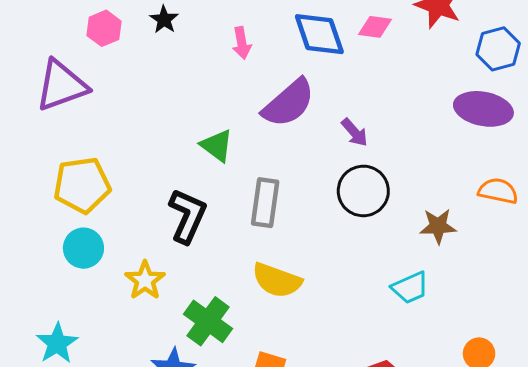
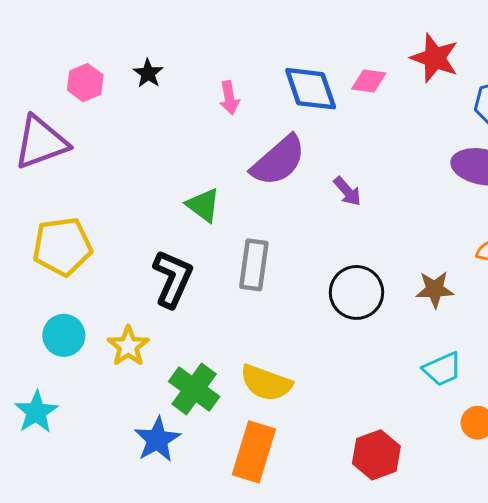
black circle: (363, 191) -> (357, 292), moved
cyan circle: (83, 248) -> (64, 335), moved
yellow semicircle: (277, 280) -> (266, 383), moved
cyan trapezoid: (410, 288) -> (442, 369), moved

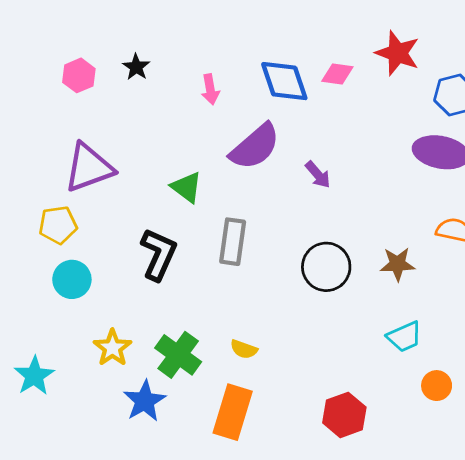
purple triangle: (41, 142) -> (89, 168), moved
yellow pentagon: (62, 246) -> (58, 225), size x0.7
cyan circle: (64, 335) -> (72, 279), moved
yellow star: (128, 346) -> (112, 348), moved
yellow semicircle: (266, 383) -> (244, 349), size x0.6

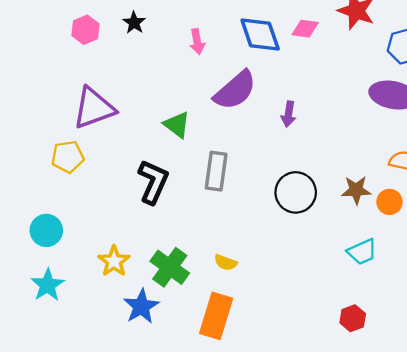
purple arrow: (318, 175) -> (289, 114), turned 50
cyan circle: (72, 279) -> (46, 230), moved
orange circle: (437, 386) -> (389, 202), moved
red hexagon: (344, 415) -> (353, 318), moved, size x0.7

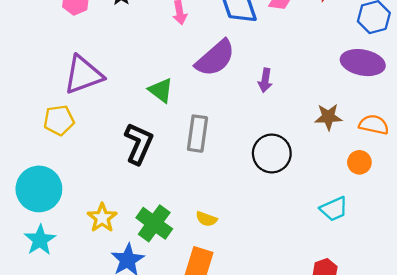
brown star: (356, 190) -> (328, 117), moved
cyan circle: (46, 230) -> (39, 189), size x1.5

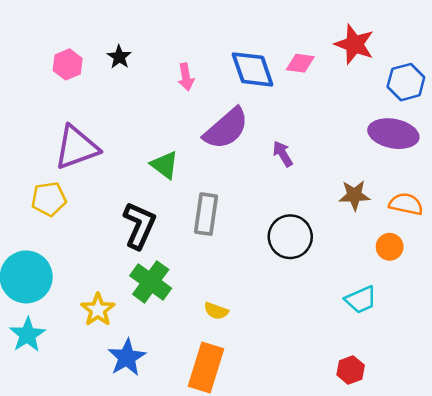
purple arrow: (265, 80) -> (283, 154), turned 140
green cross: (154, 223) -> (151, 282), moved

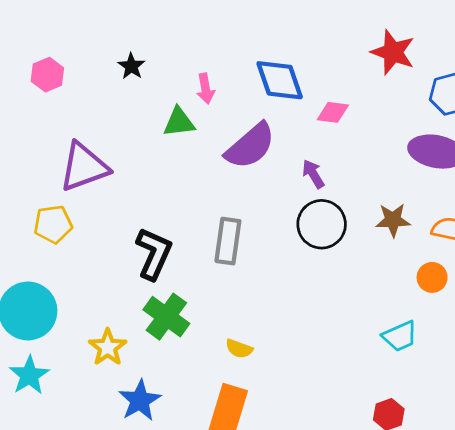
pink diamond: (300, 63) -> (333, 112), moved
pink hexagon: (68, 64) -> (47, 75), moved
green triangle: (165, 165) -> (179, 122), moved, turned -44
black circle: (290, 237) -> (322, 224), moved

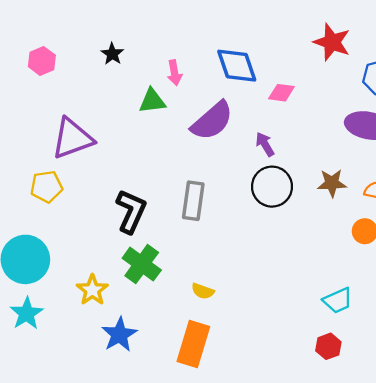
cyan trapezoid: (400, 336) -> (338, 301), moved

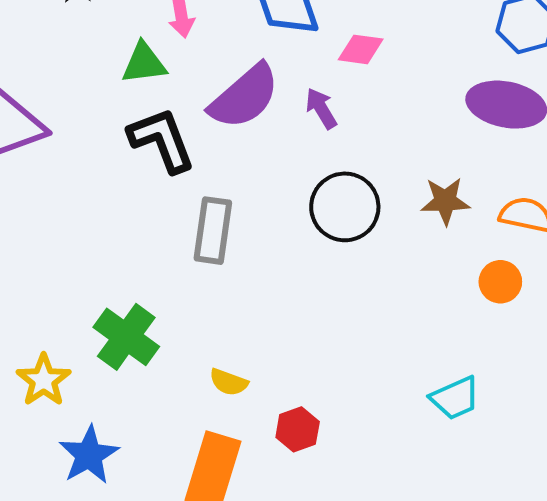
purple arrow: (265, 144) -> (321, 108), moved
black L-shape: (131, 211) -> (162, 140), moved, turned -45
red hexagon: (328, 346) -> (298, 429), moved

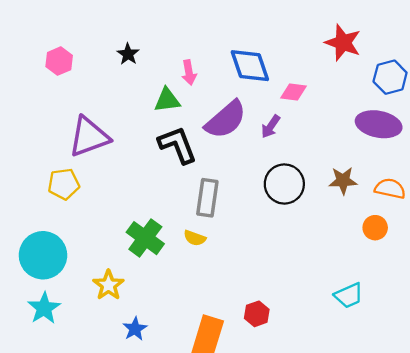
purple arrow: (321, 108) -> (271, 127), turned -115
green cross: (126, 337) -> (145, 238), moved
yellow semicircle: (229, 382) -> (195, 238), moved
blue star: (89, 455) -> (135, 329), size x0.7

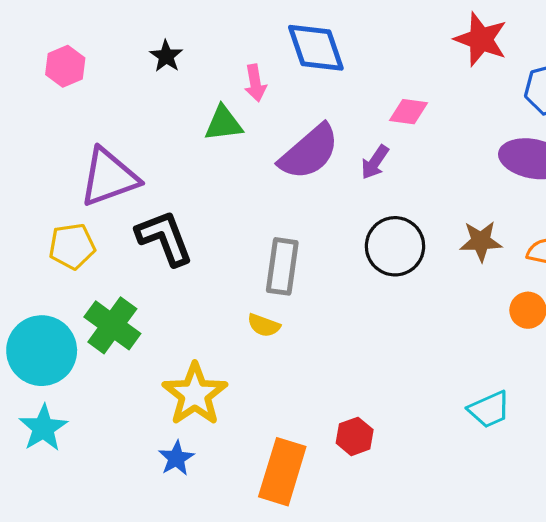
blue diamond: (250, 66) -> (316, 48), moved
black L-shape: (177, 145) -> (164, 238), moved
green cross: (145, 238) -> (112, 325), moved
yellow star: (108, 285) -> (195, 394), moved, size x1.4

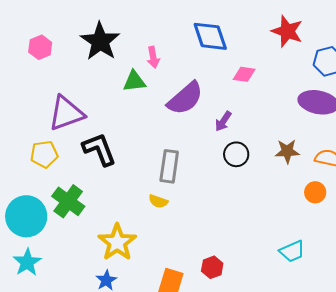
blue diamond: (316, 48) -> (210, 36), moved
black star: (166, 56) -> (100, 41), size x2.0
purple arrow: (375, 162) -> (223, 121), moved
black circle: (395, 246) -> (236, 154), size x0.7

